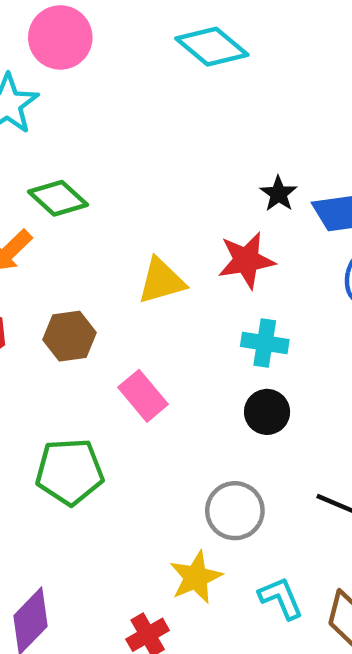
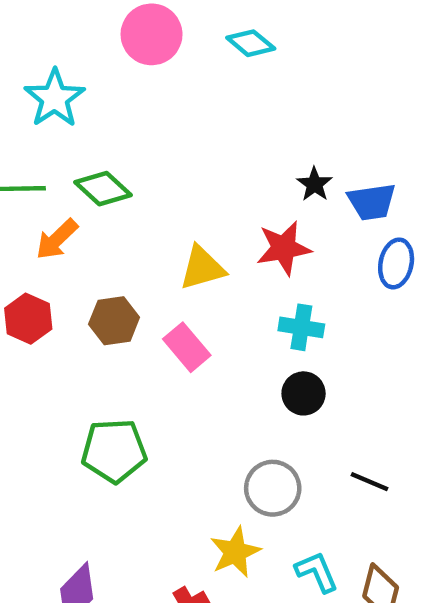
pink circle: (60, 37) -> (152, 34), moved
cyan diamond: (212, 47) -> (251, 43), size x0.7
pink rectangle: (143, 396) -> (187, 347), moved

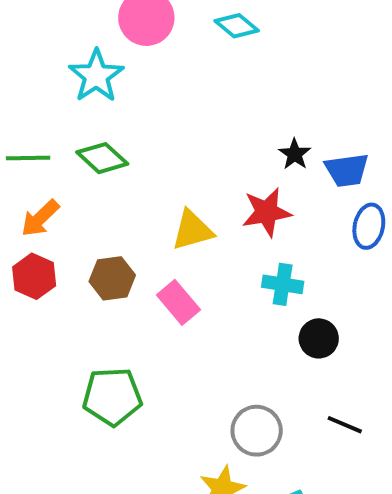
cyan star: (55, 98) -> (96, 76), moved
orange arrow: (57, 239) -> (40, 218), moved
black circle: (304, 393) -> (319, 338), moved

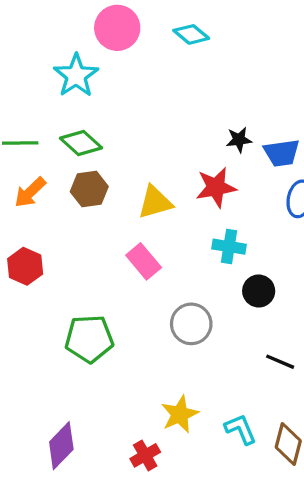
black star: (295, 154) -> (239, 140), turned 30
red hexagon: (34, 276) -> (25, 266), moved
brown hexagon: (112, 278) -> (89, 189), moved
gray circle: (257, 431) -> (191, 324), moved

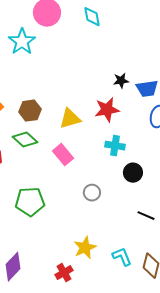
cyan diamond: (191, 34) -> (92, 17), turned 40
green diamond: (81, 143) -> (25, 140), moved
gray circle: (191, 324) -> (92, 193), size x0.7

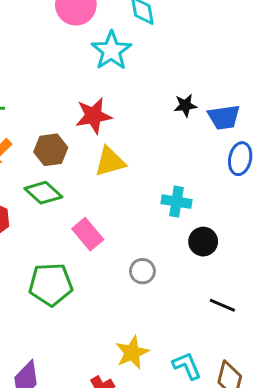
cyan star: (22, 42) -> (111, 51), moved
red star: (107, 110) -> (94, 116), moved
pink rectangle: (63, 155) -> (88, 234), moved

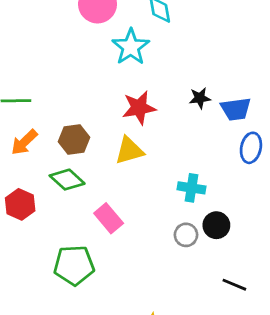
red star: (94, 116) -> (139, 108), moved
gray circle: (142, 271) -> (186, 235), moved

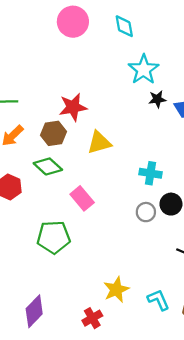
cyan star: (131, 47) -> (144, 70), moved
red star: (139, 108) -> (73, 107), moved

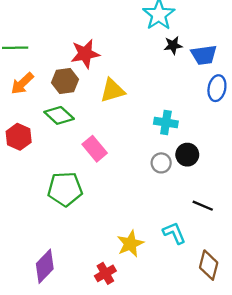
cyan L-shape: (158, 300) -> (174, 233), moved

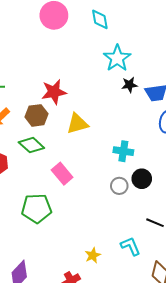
yellow star: (130, 244) -> (93, 255), size x0.7

